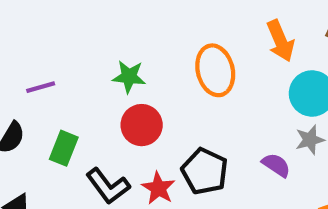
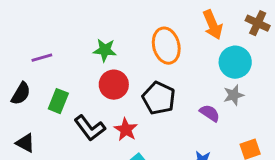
black pentagon: (205, 171) -> (159, 98), moved

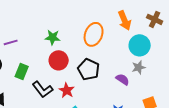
orange ellipse: (166, 46) -> (94, 34), turned 35

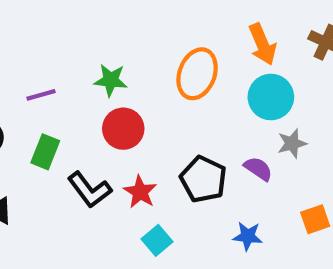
purple line: (11, 42) -> (41, 95), moved
cyan circle: (140, 45) -> (271, 97), moved
black pentagon: (89, 69) -> (203, 179), moved

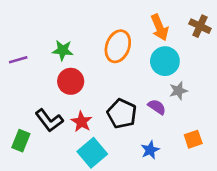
green rectangle: (45, 152) -> (21, 141), moved
blue star: (248, 236) -> (150, 150), turned -30
cyan square: (157, 240) -> (92, 153), size x1.5

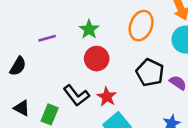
green star: (63, 50) -> (89, 29), turned 30
black pentagon: (122, 114) -> (150, 73), moved

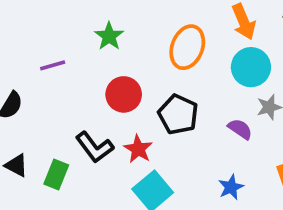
green star: (89, 29) -> (109, 36), moved
black pentagon: (150, 73) -> (178, 114), moved

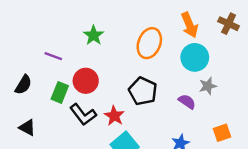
purple line: (53, 65) -> (53, 56), turned 36
red circle: (124, 94) -> (86, 81), moved
green rectangle: (56, 174) -> (60, 92), moved

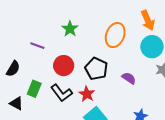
black pentagon: (143, 91) -> (96, 69), moved
green rectangle: (60, 92) -> (34, 89), moved
purple semicircle: (187, 102) -> (129, 78), moved

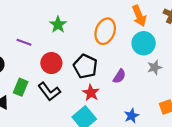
purple semicircle: (129, 78) -> (119, 76), turned 88
red star: (87, 94) -> (91, 93), moved

